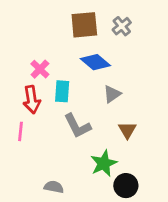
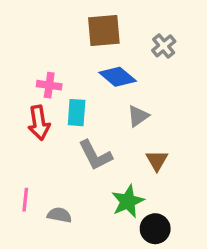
gray cross: (122, 26) -> (164, 46), moved
pink cross: (40, 69) -> (49, 85), turned -36
pink line: (21, 131) -> (25, 200), moved
gray semicircle: (54, 187) -> (59, 215), moved

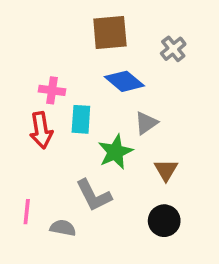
gray L-shape: (95, 155) -> (94, 195), moved
green star: (128, 201) -> (115, 152), moved
black circle: (155, 229) -> (164, 221), moved

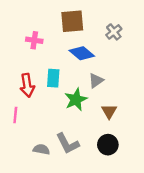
pink cross: (52, 90) -> (34, 40), moved
gray L-shape: (94, 195) -> (68, 143), moved
pink line: (27, 212) -> (15, 115), moved

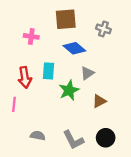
gray cross: (114, 32) -> (103, 29), turned -32
brown triangle: (109, 111) -> (99, 101), turned 32
gray L-shape: (68, 143) -> (73, 140), moved
black circle: (108, 145) -> (106, 138), moved

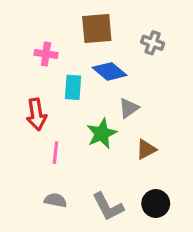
cyan rectangle: (48, 71) -> (73, 87), moved
pink line: (14, 104) -> (55, 153), moved

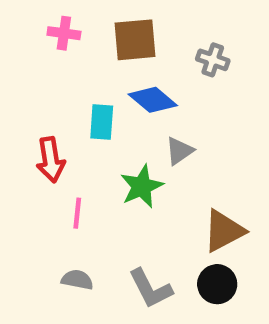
pink cross: (46, 54) -> (64, 33), moved
brown triangle: (146, 149) -> (224, 231), moved, size x1.5

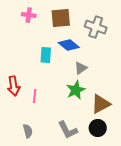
gray cross: (213, 60) -> (96, 27), size x1.5
red arrow: (51, 160) -> (14, 86), moved
green star: (142, 186) -> (76, 90), moved
gray semicircle: (77, 280) -> (28, 131), moved, turned 64

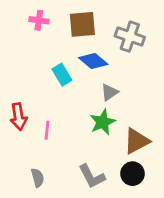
cyan rectangle: (46, 55) -> (62, 75), turned -35

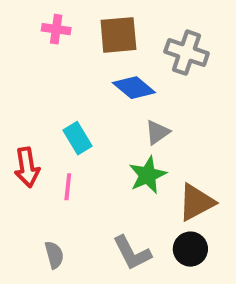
cyan rectangle: (62, 75) -> (78, 138), moved

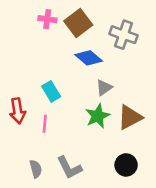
pink cross: (56, 29) -> (47, 19), moved
brown square: (118, 35) -> (78, 23), turned -32
brown triangle: (196, 202) -> (130, 117), moved
gray L-shape: (132, 253) -> (69, 168), moved

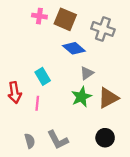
brown square: (78, 23) -> (65, 19), turned -30

